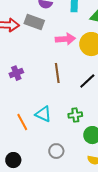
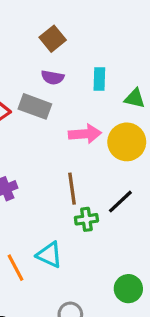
green cross: (75, 115) -> (86, 219), moved

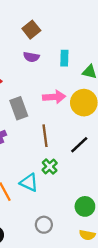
gray rectangle: (35, 106) -> (19, 108), moved, turned 50
green cross: (86, 219) -> (50, 167), moved, turned -35

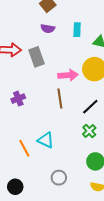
pink arrow: (54, 97) -> (68, 75), moved
gray rectangle: (19, 108) -> (37, 57), moved
green cross: (50, 167) -> (89, 131), moved

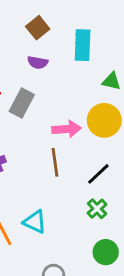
cyan rectangle: (77, 30) -> (83, 45), moved, size x1.5
gray rectangle: (37, 57) -> (22, 103), turned 48

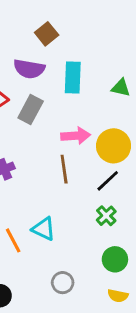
cyan rectangle: (83, 45) -> (73, 78), moved
purple semicircle: (38, 62) -> (29, 69), moved, size x1.5
yellow circle: (104, 120) -> (113, 146), moved

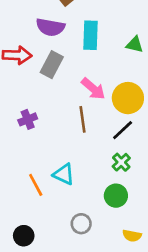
pink arrow: (76, 136) -> (93, 89), turned 45
green circle: (115, 259) -> (116, 196), moved

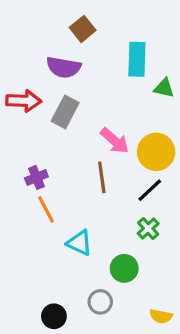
cyan rectangle: (91, 35) -> (137, 59), moved
orange line: (36, 185) -> (46, 209), moved
green circle: (116, 196) -> (124, 268), moved
black circle: (24, 236) -> (54, 316), moved

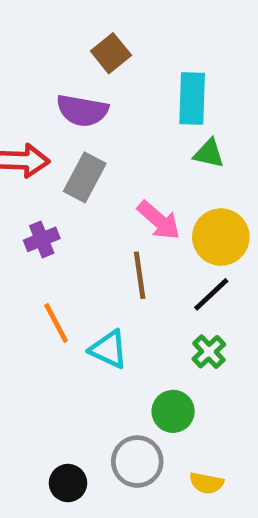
green triangle: (164, 88) -> (209, 153), moved
purple cross: (36, 177) -> (42, 239), moved
cyan triangle: (79, 243) -> (109, 349), moved
gray circle: (100, 302) -> (137, 462), size x1.4
yellow semicircle: (161, 316) -> (207, 483), moved

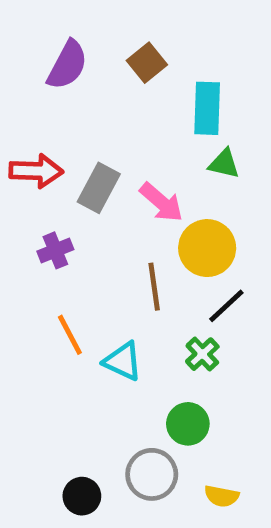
brown square: (111, 53) -> (147, 63), moved
purple semicircle: (82, 110) -> (67, 65), moved, turned -72
pink arrow: (159, 220) -> (161, 202), moved
yellow circle: (221, 237) -> (207, 248), moved
green cross: (209, 352) -> (202, 354), moved

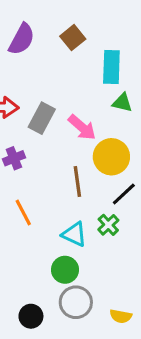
cyan triangle: (123, 361) -> (74, 234), moved
green circle: (188, 424) -> (65, 270), moved

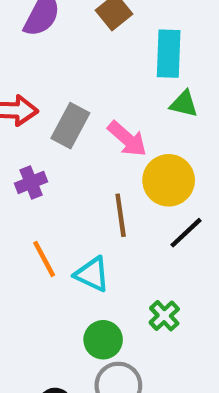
green cross: (108, 225) -> (164, 316), moved
cyan triangle: (74, 234) -> (92, 274), moved

